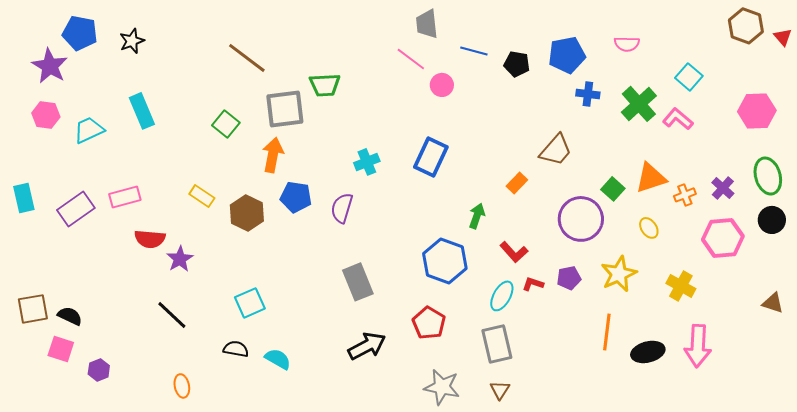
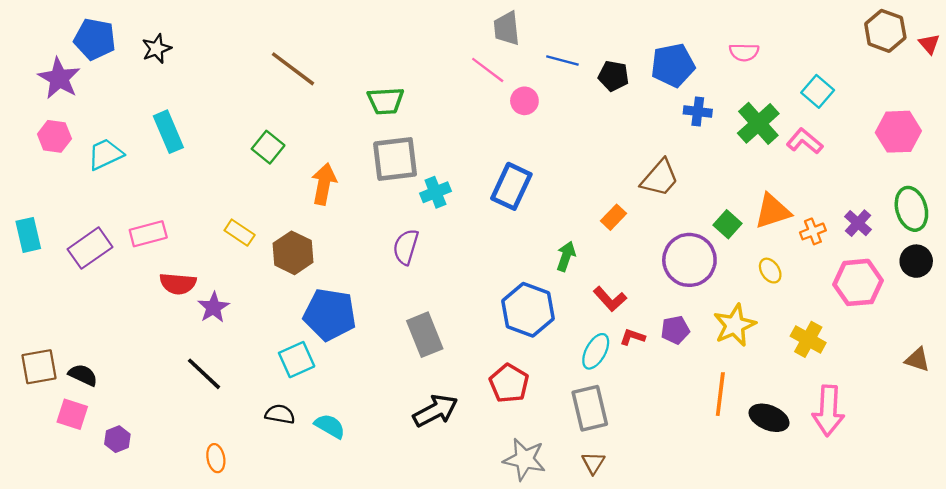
gray square: (285, 109) -> (395, 159), moved
blue pentagon: (296, 197) -> (330, 314), moved, size x1.4
black ellipse: (648, 352) -> (769, 418), turned 36

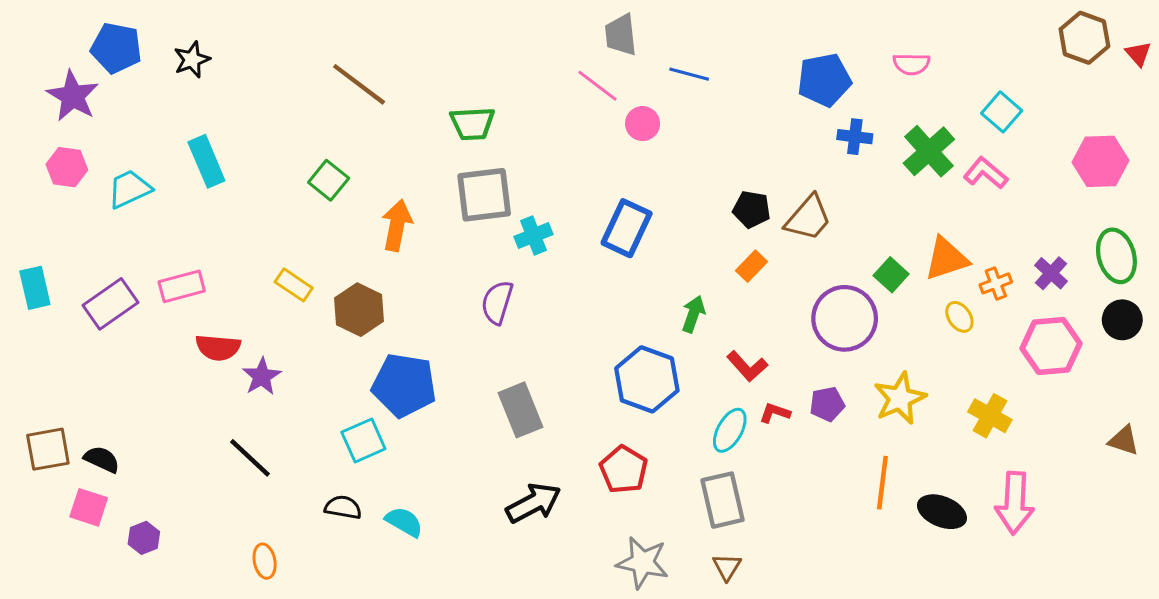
black pentagon: (613, 76) -> (752, 209), moved
yellow ellipse: (770, 271) -> (959, 317), moved

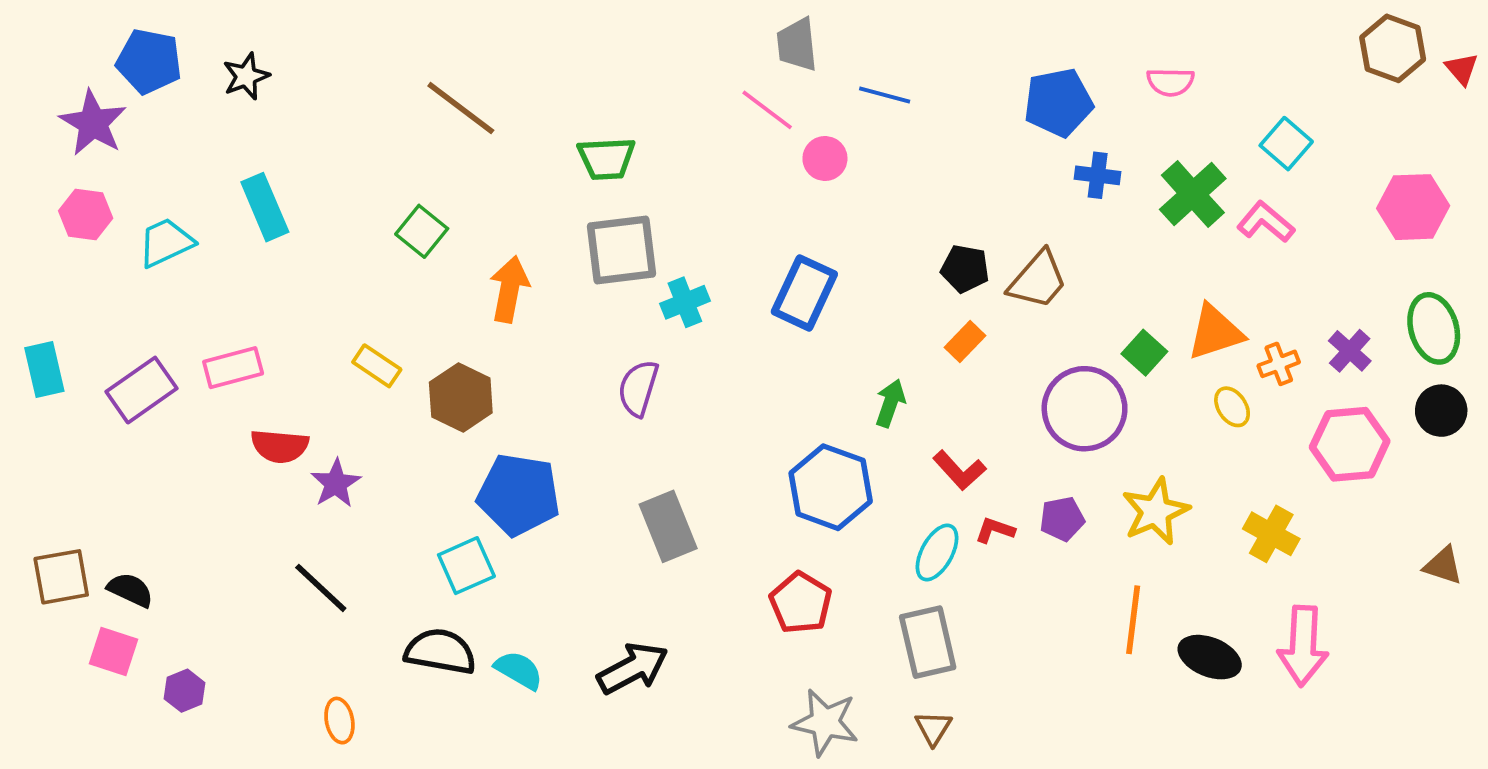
black arrow: (534, 503) -> (633, 668), moved
black semicircle: (343, 507) -> (440, 651), size x1.5

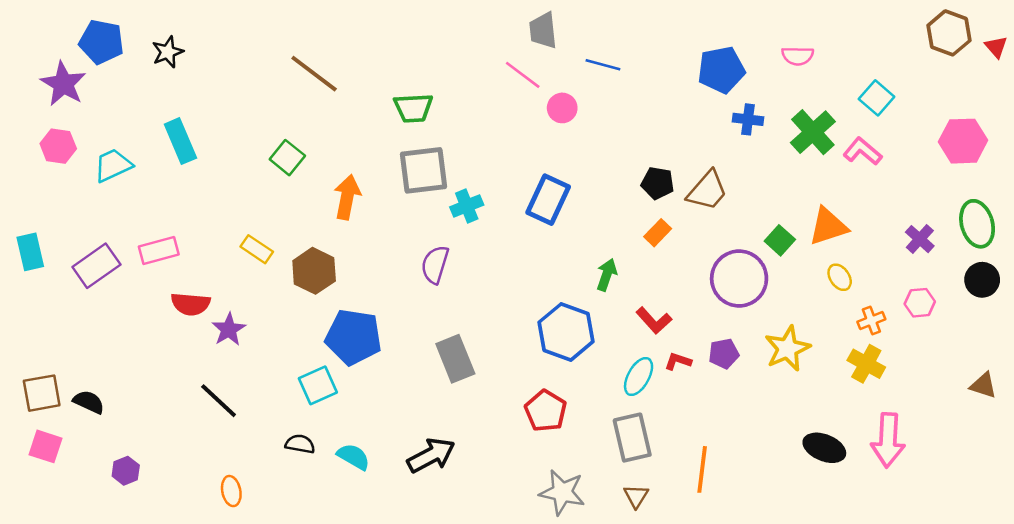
orange cross: (1279, 364) -> (871, 321), moved
pink hexagon: (1350, 444) -> (920, 303), size x0.6
orange line: (1133, 620) -> (702, 469), moved
pink square: (114, 651) -> (46, 446), moved
black semicircle: (440, 651) -> (300, 444), size x0.6

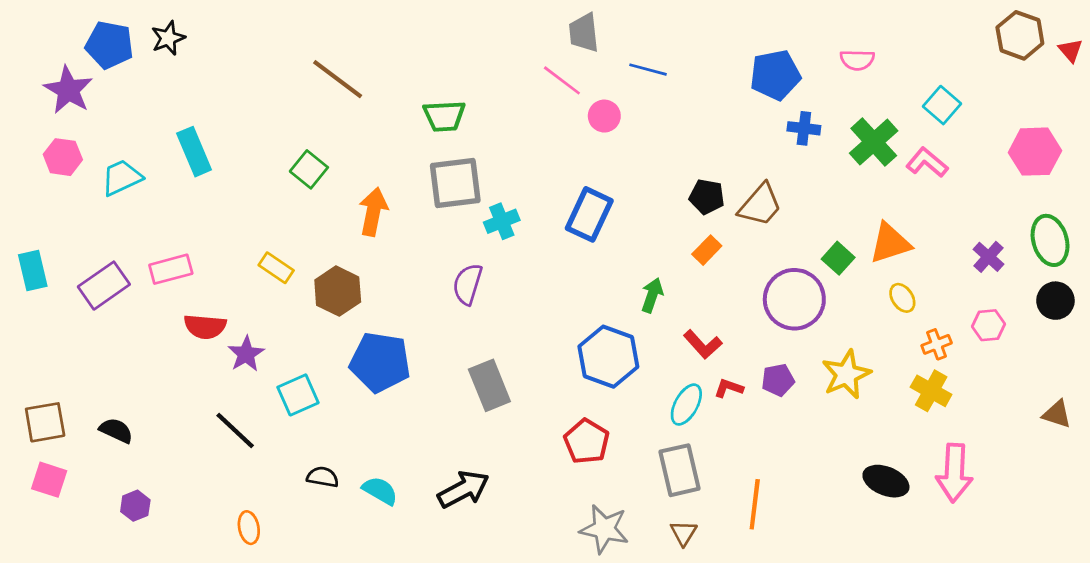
black star: (168, 52) -> (168, 38), moved
cyan square: (318, 385) -> (298, 395), moved
black semicircle: (89, 402) -> (116, 430), moved

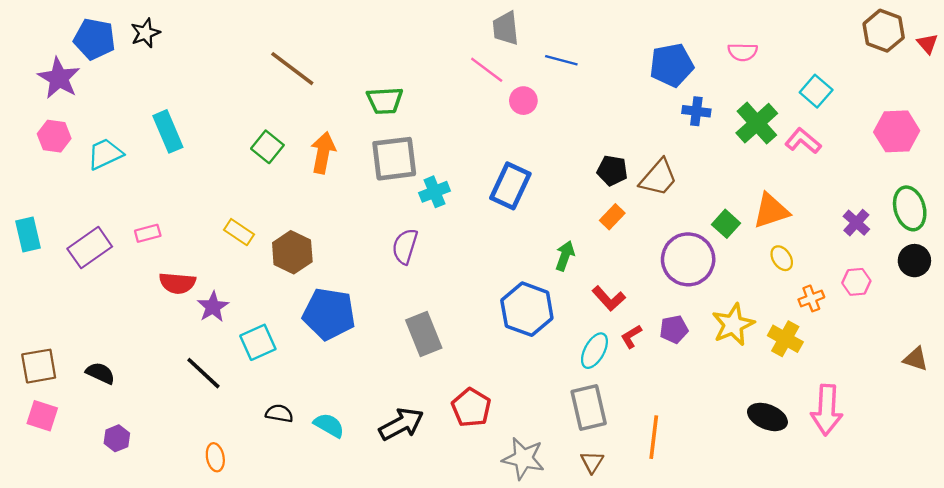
orange arrow: (373, 212) -> (323, 153), moved
pink rectangle: (171, 269) -> (148, 233), size x0.7
red L-shape: (729, 388) -> (631, 336), turned -50
yellow cross: (931, 391) -> (785, 339), moved
red pentagon: (587, 441) -> (471, 407), moved

